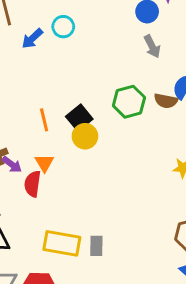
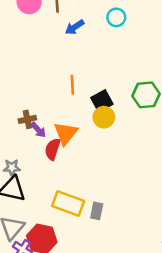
cyan circle: (63, 27) -> (116, 17), moved
orange line: (44, 120) -> (72, 85), moved
orange triangle: (44, 163) -> (66, 133), size x1.5

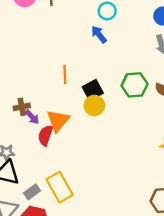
blue arrow: (75, 27) -> (99, 34), moved, turned 84
yellow rectangle: (68, 204) -> (60, 187), turned 40
gray rectangle: (97, 211) -> (32, 192), moved, turned 42

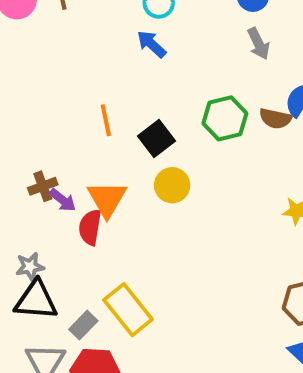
yellow circle: (94, 106) -> (172, 185), moved

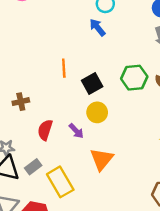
orange triangle: (107, 199) -> (102, 159), moved
purple arrow: (63, 200) -> (76, 131), moved
gray rectangle: (83, 325) -> (33, 167), moved

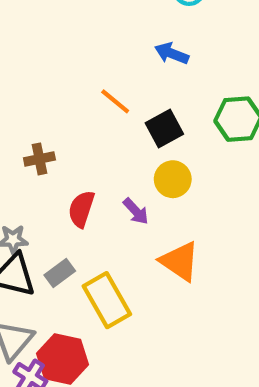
blue arrow: (97, 27) -> (172, 53), moved, turned -30
orange line: (64, 68) -> (115, 101), turned -48
orange triangle: (102, 159) -> (180, 261), turned -35

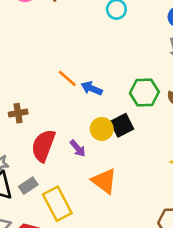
blue arrow: (172, 53) -> (92, 88), moved
black square: (164, 129) -> (122, 125), moved
red semicircle: (81, 209) -> (43, 146), size x1.4

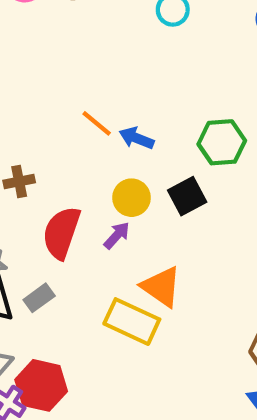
yellow circle: (102, 129) -> (131, 198), moved
purple arrow: (78, 148) -> (117, 235), turned -96
yellow rectangle: (57, 204) -> (132, 322), moved, turned -36

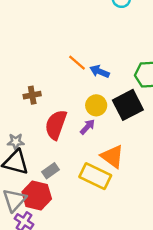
black square: (187, 196) -> (128, 105), size x1.4
gray rectangle: (39, 298) -> (50, 171), moved
red hexagon: (41, 385) -> (37, 195), moved

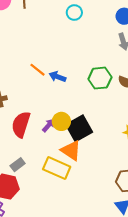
yellow circle: (96, 105) -> (61, 121), moved
black square: (128, 105) -> (79, 128), moved

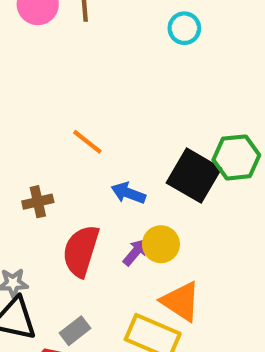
orange line: (38, 70) -> (87, 142), moved
blue arrow: (57, 77) -> (128, 193), moved
black square: (79, 128) -> (194, 176), moved, turned -30

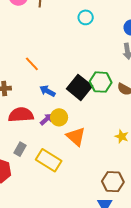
red semicircle: (81, 251) -> (21, 115), turned 60
orange triangle: (181, 301) -> (76, 137), moved
gray rectangle: (75, 331) -> (20, 149), moved, turned -32

